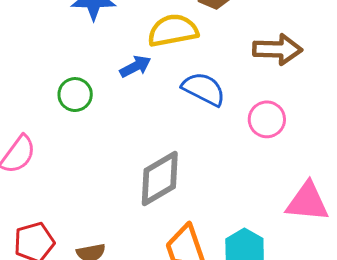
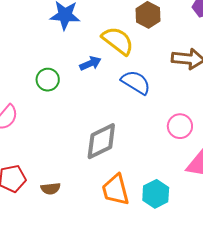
yellow semicircle: (173, 30) -> (118, 41), turned 44
pink circle: (267, 119) -> (180, 126), moved

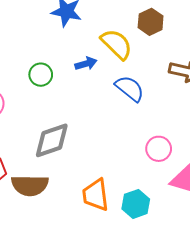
pink circle: (180, 126) -> (159, 149), moved
gray diamond: (101, 141) -> (52, 140), moved
brown semicircle: (51, 189) -> (30, 185), size x1.8

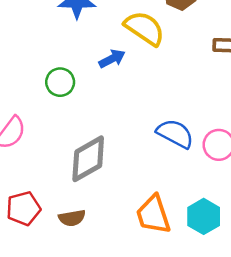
blue semicircle: (130, 88) -> (175, 134), moved
brown semicircle: (30, 185) -> (72, 218), size x0.6

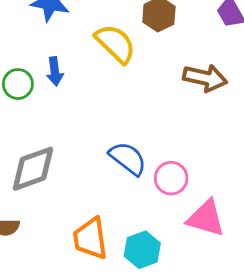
blue arrow: (112, 59) -> (55, 71), moved, turned 100

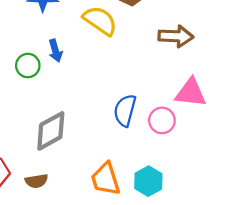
blue semicircle: (128, 158) -> (125, 110), turned -104
pink triangle: (206, 218) -> (191, 93), moved

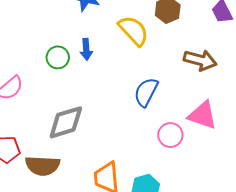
blue semicircle: (125, 110) -> (146, 92), moved
brown semicircle: (36, 181) -> (43, 166), size x1.6

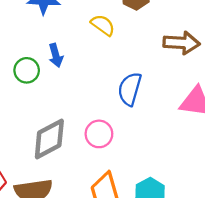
yellow semicircle: (133, 31) -> (103, 25), size x0.7
pink circle: (170, 135) -> (99, 134), moved

